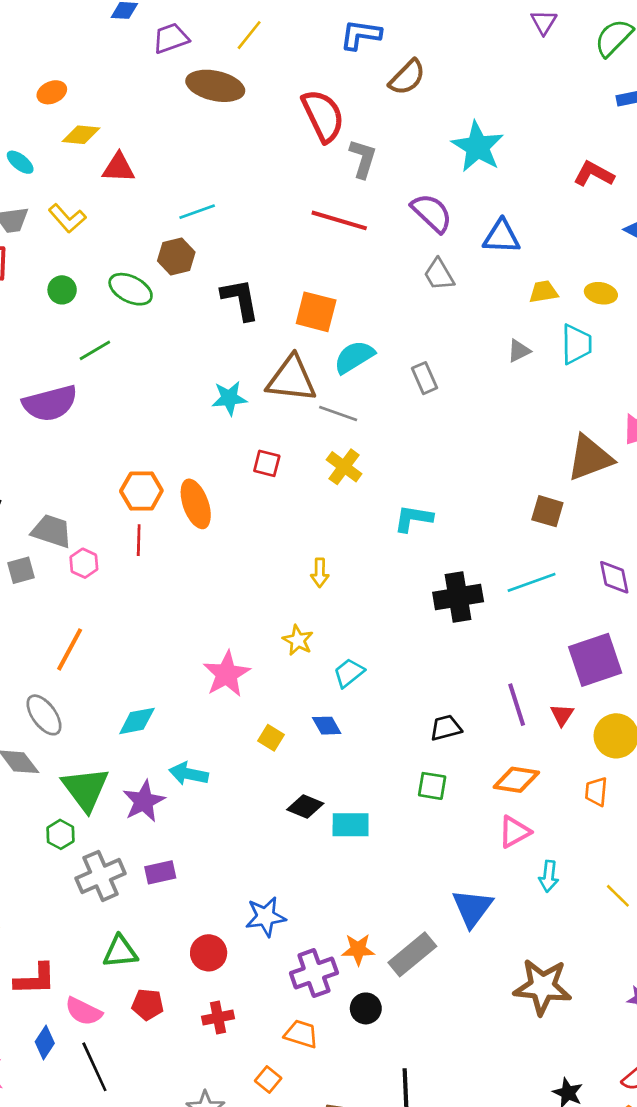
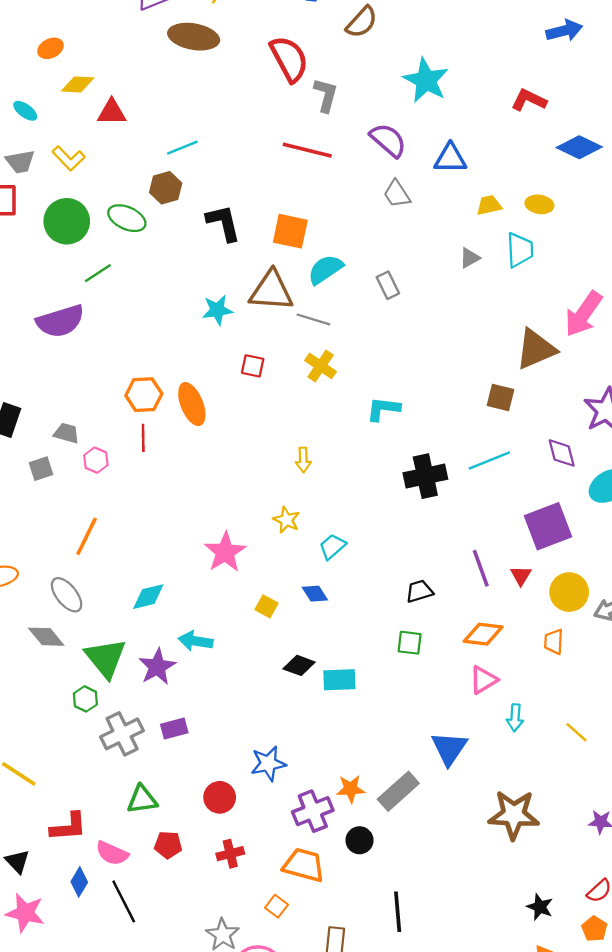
green circle: (62, 290) -> (67, 221), size x1.8
gray trapezoid: (52, 531) -> (66, 433), size x0.7
orange trapezoid: (301, 1034) -> (304, 865), size x1.4

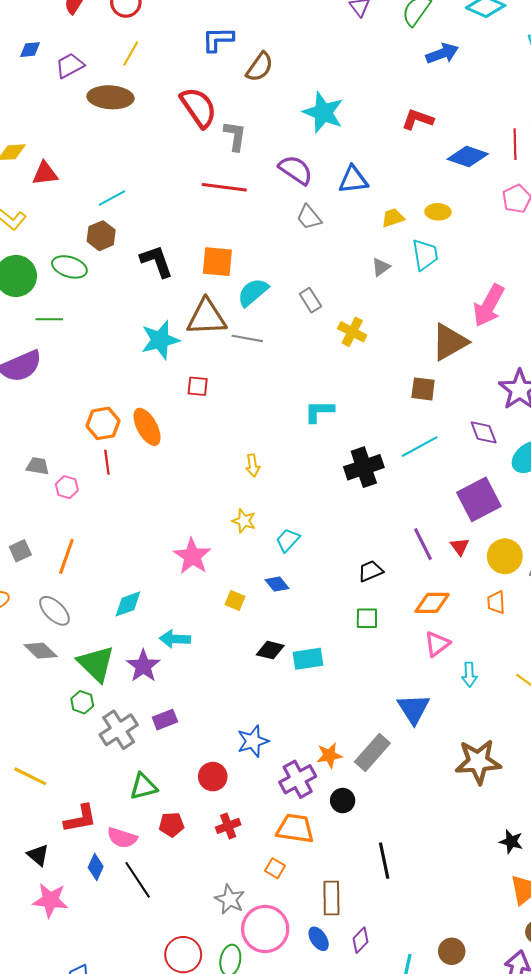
green line: (98, 273) -> (49, 319), turned 40
cyan star: (217, 310) -> (160, 340), size x1.4
yellow cross: (321, 366) -> (352, 332), moved
gray square: (41, 469) -> (20, 551), moved

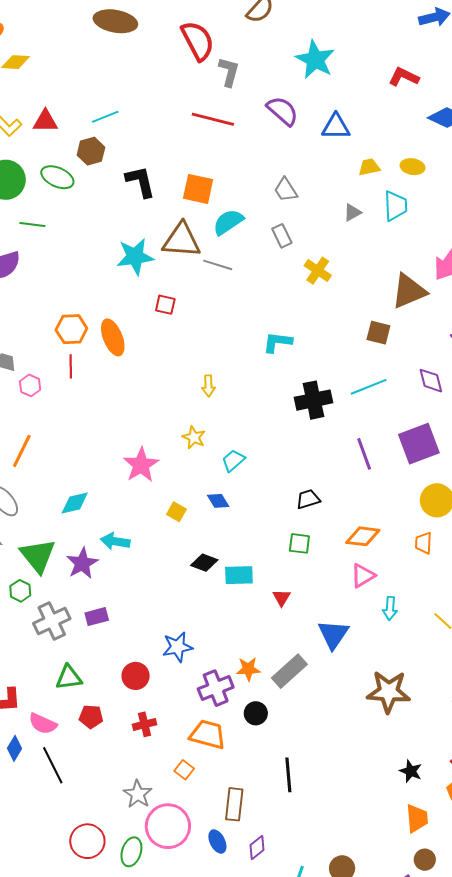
red triangle: (45, 173) -> (45, 121), moved
gray trapezoid: (309, 217) -> (286, 190), moved
purple line: (423, 544) -> (364, 454), moved
red triangle: (460, 547) -> (281, 598), moved

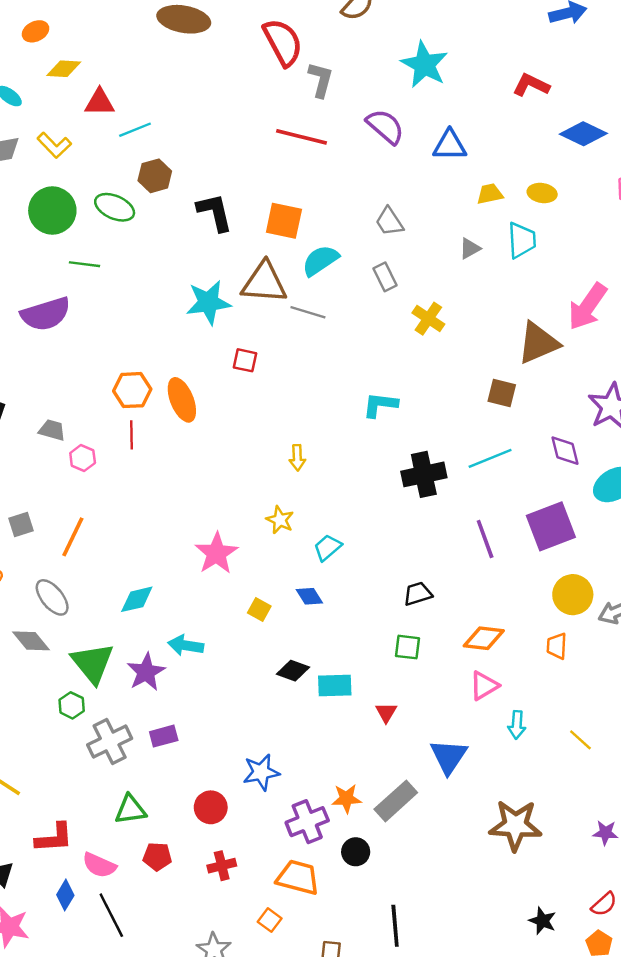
cyan line: (105, 117) -> (135, 130), moved
red triangle: (45, 121) -> (100, 102), moved

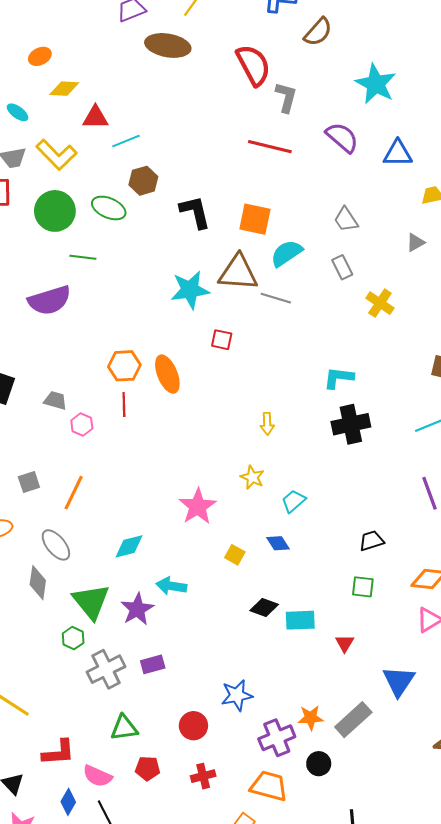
yellow L-shape: (54, 145) -> (56, 155), size x1.4
black cross: (424, 474) -> (351, 424), moved
gray diamond: (31, 641) -> (38, 583), turned 48

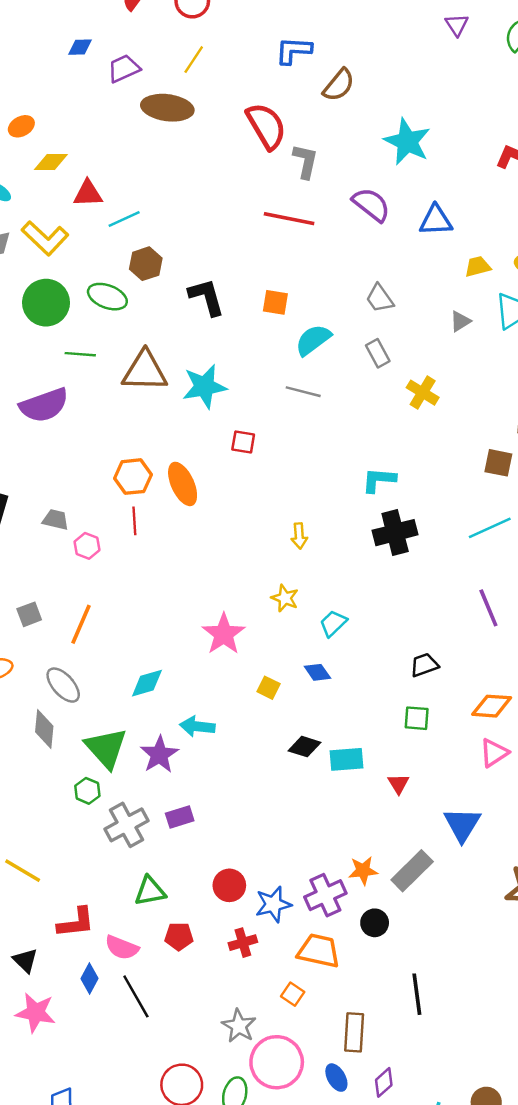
orange square: (255, 219) -> (275, 302), size x0.7
brown triangle: (238, 273) -> (145, 371), moved
blue star: (237, 695) -> (273, 904), moved

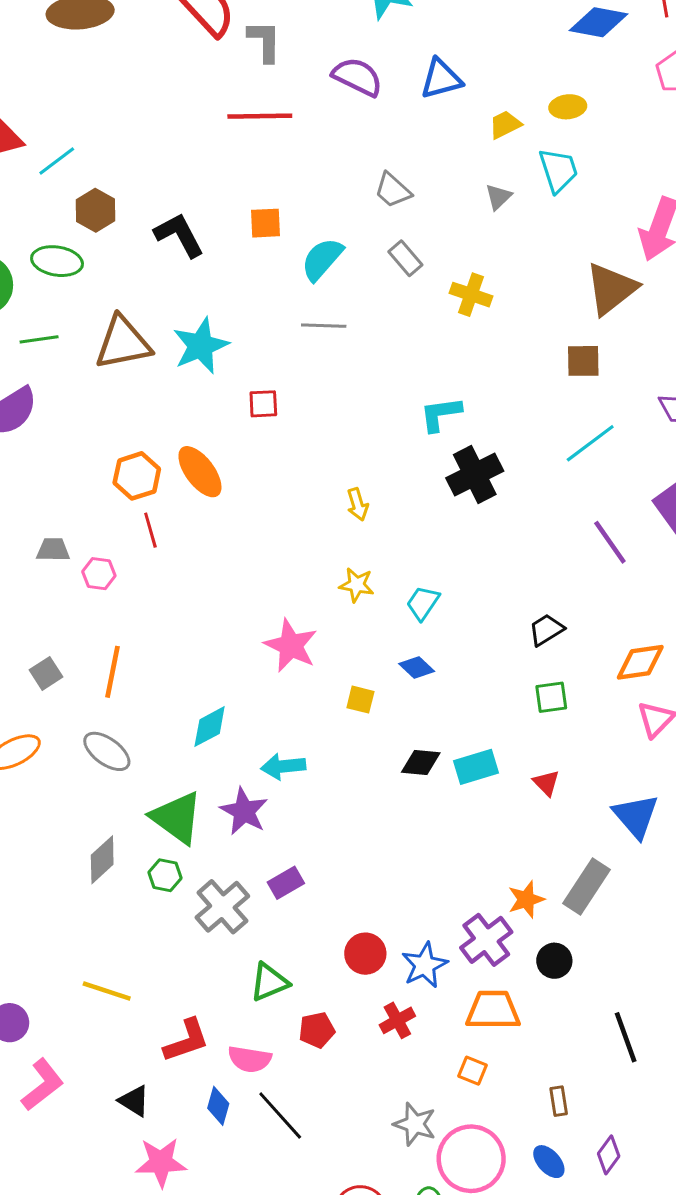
gray diamond: (44, 729) -> (102, 860), moved, turned 54
brown rectangle: (354, 1032) -> (559, 1101), size x0.6

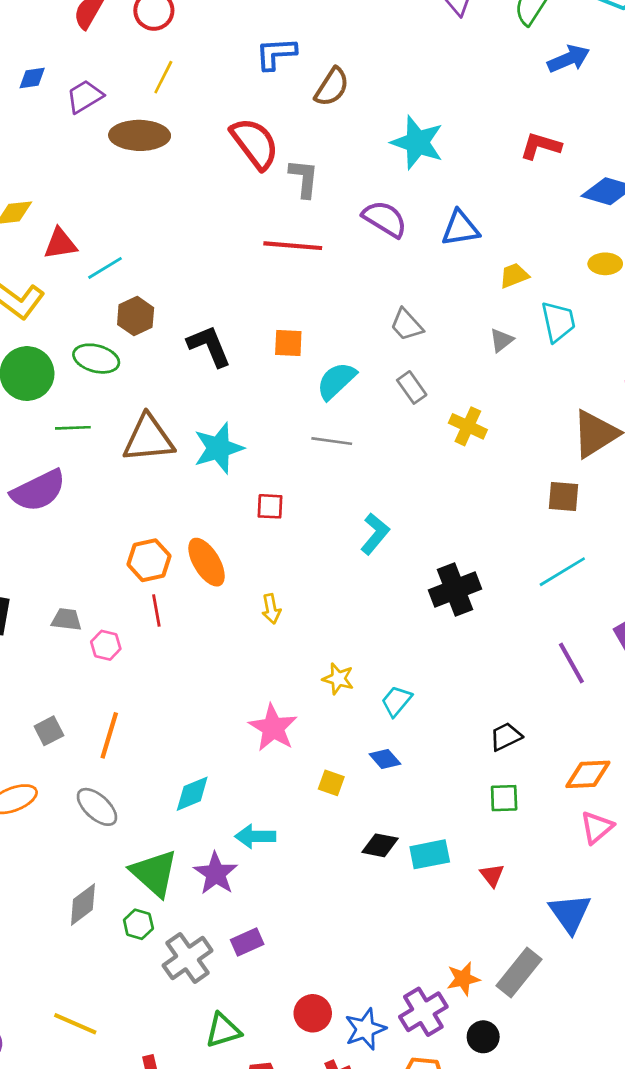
yellow ellipse: (568, 107) -> (605, 264), moved
cyan L-shape: (441, 414) -> (375, 534), moved, turned 132
yellow arrow: (358, 504) -> (271, 609), moved

